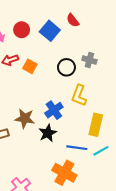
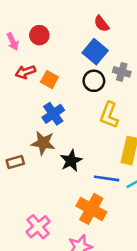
blue square: (50, 31) -> (95, 52), moved
blue cross: (54, 110) -> (53, 114), moved

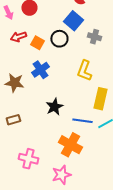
black circle: (94, 81) -> (59, 39), moved
brown star: (43, 143) -> (14, 83), moved
brown rectangle: (15, 162) -> (13, 120), moved
pink cross: (38, 227) -> (28, 159), turned -36

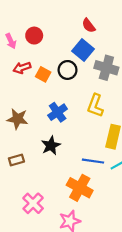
gray cross: (94, 37) -> (106, 68), size x1.5
blue cross: (40, 70) -> (58, 112), moved
black star: (54, 107) -> (51, 146), moved
pink cross: (28, 159) -> (33, 203), turned 30

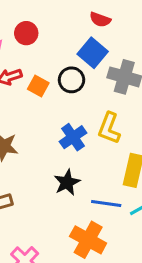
red semicircle: (89, 26) -> (100, 20), turned -32
blue cross: (58, 112) -> (73, 137), moved
black star: (51, 146) -> (67, 182), moved

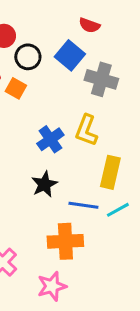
red semicircle: (100, 20) -> (89, 25), moved
black circle: (71, 80) -> (28, 57), moved
orange cross: (88, 240) -> (65, 241), turned -32

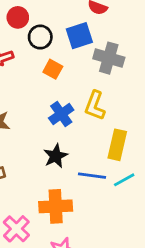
blue square: (70, 55) -> (79, 36), turned 32
orange square: (16, 88) -> (53, 69), moved
orange cross: (65, 241) -> (56, 206), moved

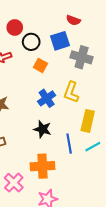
black star: (56, 156) -> (42, 129), turned -30
blue line: (92, 176) -> (69, 144), turned 72

